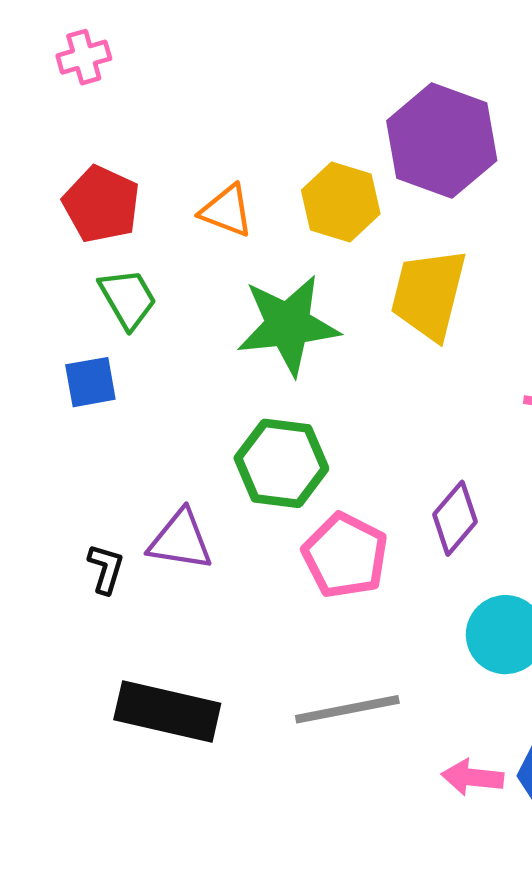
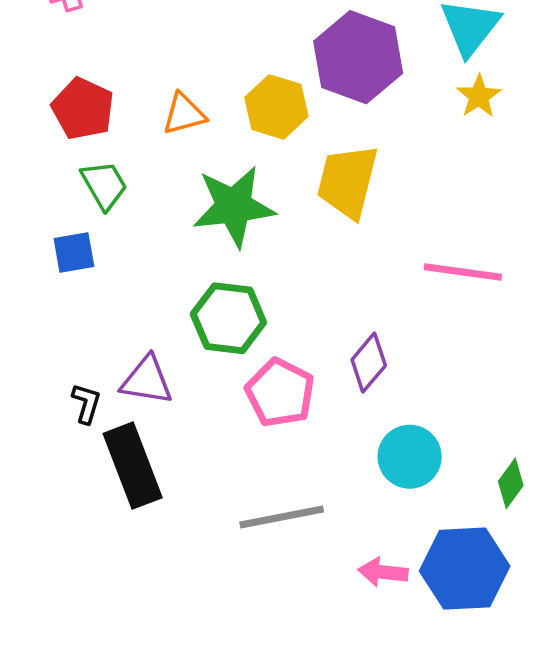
orange triangle: (227, 211) -> (184, 114), turned -36
black rectangle: (167, 711) -> (133, 466), moved, turned 56

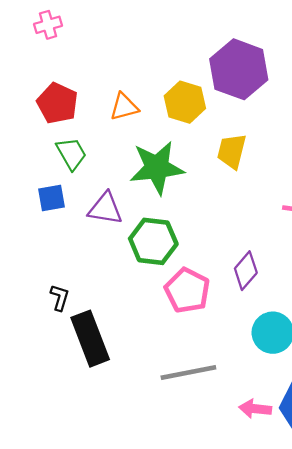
yellow trapezoid: (347, 181) -> (232, 151), size x0.7
purple triangle: (147, 380) -> (105, 209), moved

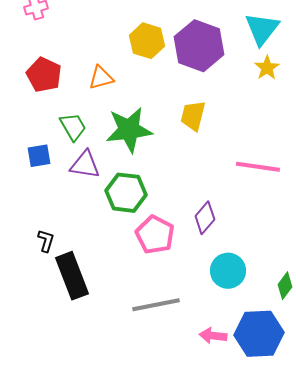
yellow hexagon: (185, 102) -> (147, 41), moved
green trapezoid: (71, 154) -> (73, 127), moved

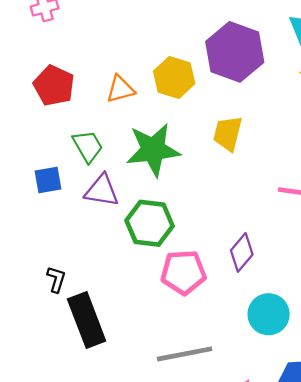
yellow hexagon: (147, 41) -> (174, 77), moved
pink pentagon: (155, 235) -> (183, 272), turned -30

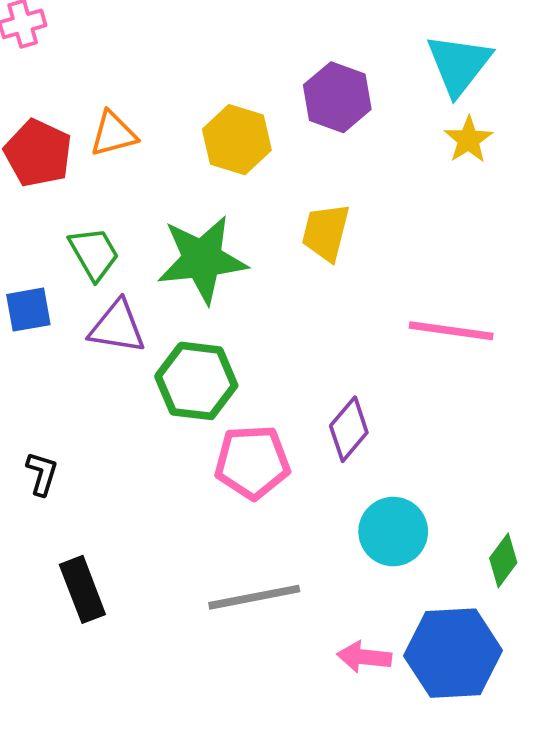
purple hexagon: (235, 52) -> (337, 97), size x0.7
orange triangle: (120, 89) -> (113, 134), moved
black rectangle: (87, 320) -> (82, 589), moved, size x0.7

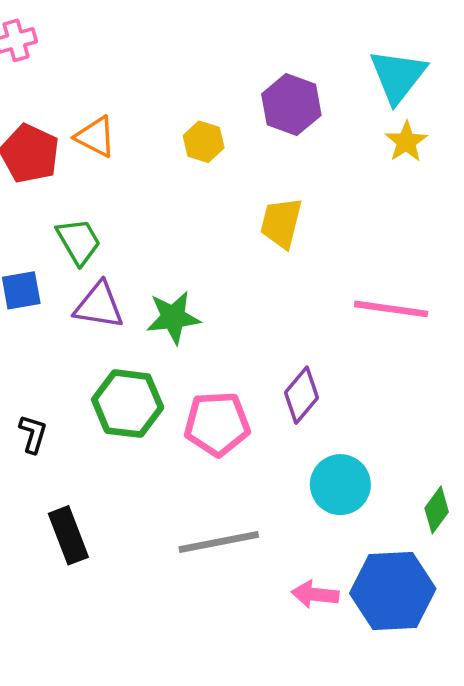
orange triangle: (113, 134) -> (95, 137), turned 42
yellow hexagon: (237, 140) -> (204, 142), size x0.7
green star: (202, 259) -> (173, 317), moved, size x0.7
green hexagon: (196, 381) -> (128, 404), moved

